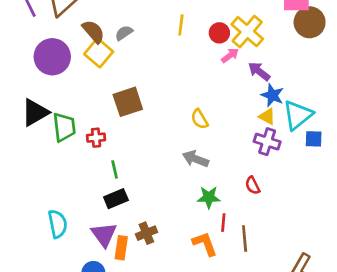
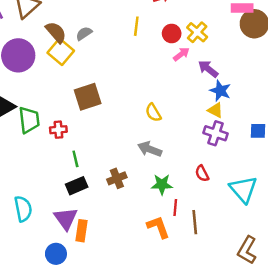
yellow cross: (247, 32) -> (197, 32), size x0.7
cyan triangle: (298, 115) -> (243, 189), moved, turned -32
brown cross: (146, 233) -> (117, 178), moved

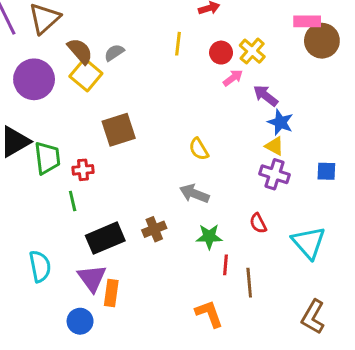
green line: (75, 159) -> (73, 201), moved
black rectangle: (77, 186) -> (105, 238), size x1.4
orange L-shape: (158, 227) -> (209, 314), moved

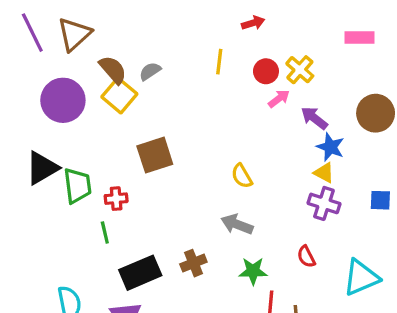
brown circle: (322, 41) -> (376, 113), moved
cyan triangle: (309, 243) -> (361, 278), turned 48

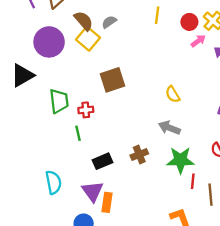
black triangle: (42, 168) -> (22, 75), moved
green star: (253, 271) -> (180, 160), size x1.4
black rectangle: (140, 273) -> (102, 161), size x0.7

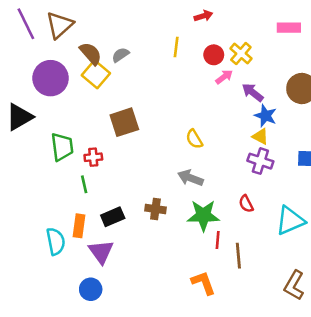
brown cross: (139, 154) -> (155, 209), turned 30
orange rectangle: (107, 202) -> (79, 226), moved

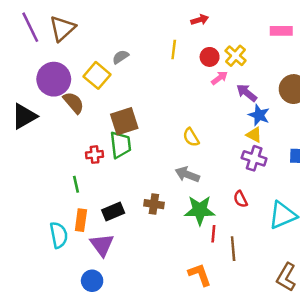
brown semicircle: (91, 54) -> (74, 103), moved
green trapezoid: (62, 147) -> (121, 145), moved
green line: (84, 184) -> (76, 184), moved

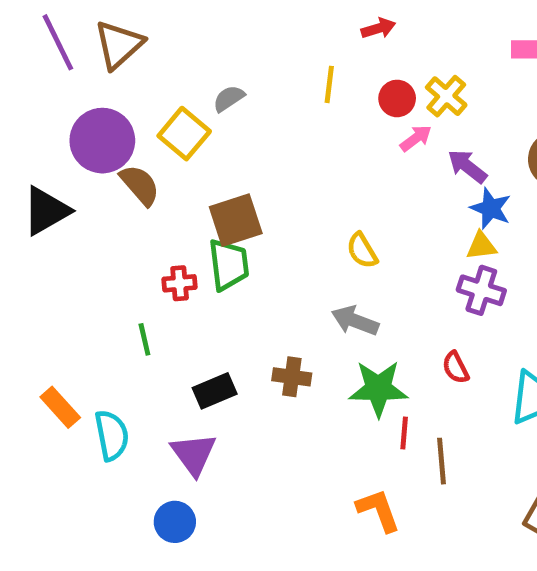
yellow triangle: (254, 135) -> (481, 246), turned -35
orange rectangle: (81, 220) -> (60, 407), moved, turned -50

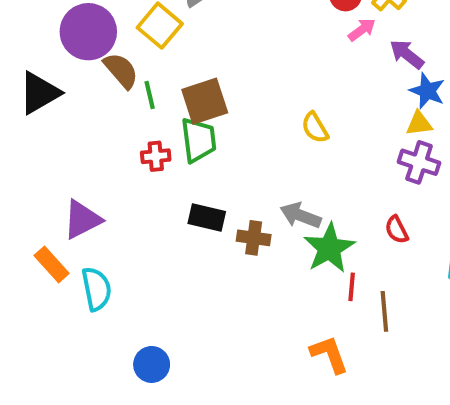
gray arrow: (355, 321) -> (301, 215), moved
green line: (144, 339) -> (150, 95), moved
green star: (378, 389) -> (329, 248), turned -30
black rectangle: (215, 391) -> (207, 217), moved, turned 36
purple triangle: (194, 454) -> (82, 220), moved, turned 39

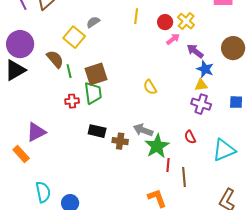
purple circle: (88, 32) -> (20, 44), moved
cyan semicircle: (96, 289) -> (43, 192), moved

